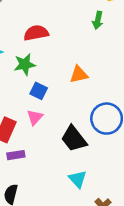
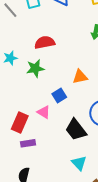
blue square: (39, 91) -> (59, 95), moved, turned 32
pink triangle: (35, 117) -> (44, 112), turned -40

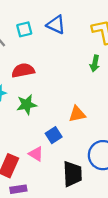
red semicircle: (45, 42) -> (23, 71), moved
black trapezoid: (76, 130) -> (72, 174), turned -145

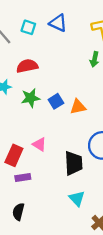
cyan square: (24, 29) -> (28, 27), turned 32
blue square: (54, 135) -> (56, 101), moved

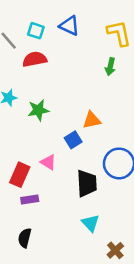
red semicircle: (27, 66) -> (35, 59), moved
blue square: (56, 101) -> (73, 140), moved

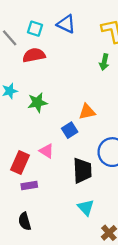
black semicircle: (25, 238) -> (25, 221), turned -30

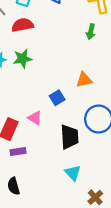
green star: (37, 102) -> (22, 59), moved
orange triangle: (87, 112) -> (84, 80), moved

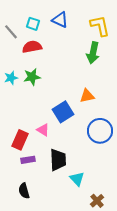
green arrow: (91, 32) -> (93, 53), size x1.5
blue square: (57, 98) -> (63, 112), size x1.5
black trapezoid: (70, 137) -> (58, 160), moved

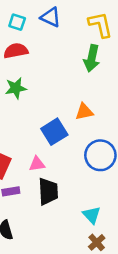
pink triangle: (43, 130) -> (37, 164), moved, turned -40
cyan triangle: (77, 179) -> (92, 215), moved

